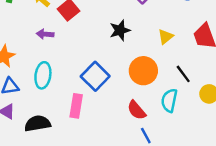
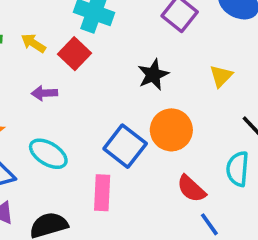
orange circle: (143, 71) -> (171, 130), moved
cyan ellipse: (43, 75) -> (48, 154), turned -60

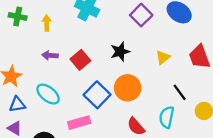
yellow arrow: (33, 43) -> (47, 23), turned 49
red square: (75, 54) -> (80, 60), moved
pink rectangle: (102, 193) -> (79, 123), turned 65

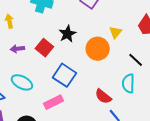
black star: (120, 52) -> (67, 34), moved
orange circle: (128, 88) -> (98, 49), moved

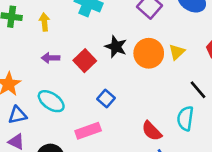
black star: (67, 34) -> (116, 47), turned -30
orange circle: (98, 49) -> (149, 53), moved
blue square: (65, 75) -> (106, 98), size x0.6

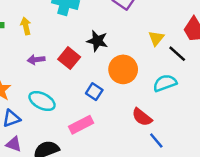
orange circle: (149, 53) -> (123, 69), moved
black line: (198, 90) -> (177, 54), moved
cyan semicircle: (185, 118) -> (165, 83), moved, turned 70

